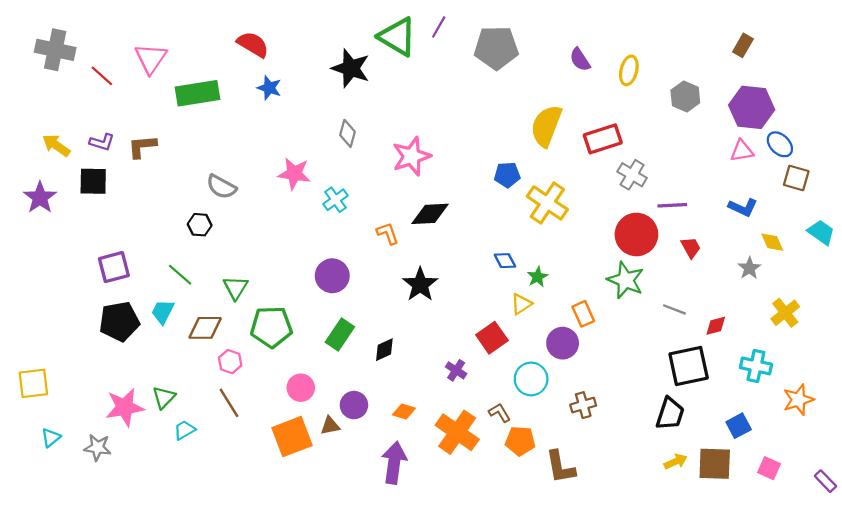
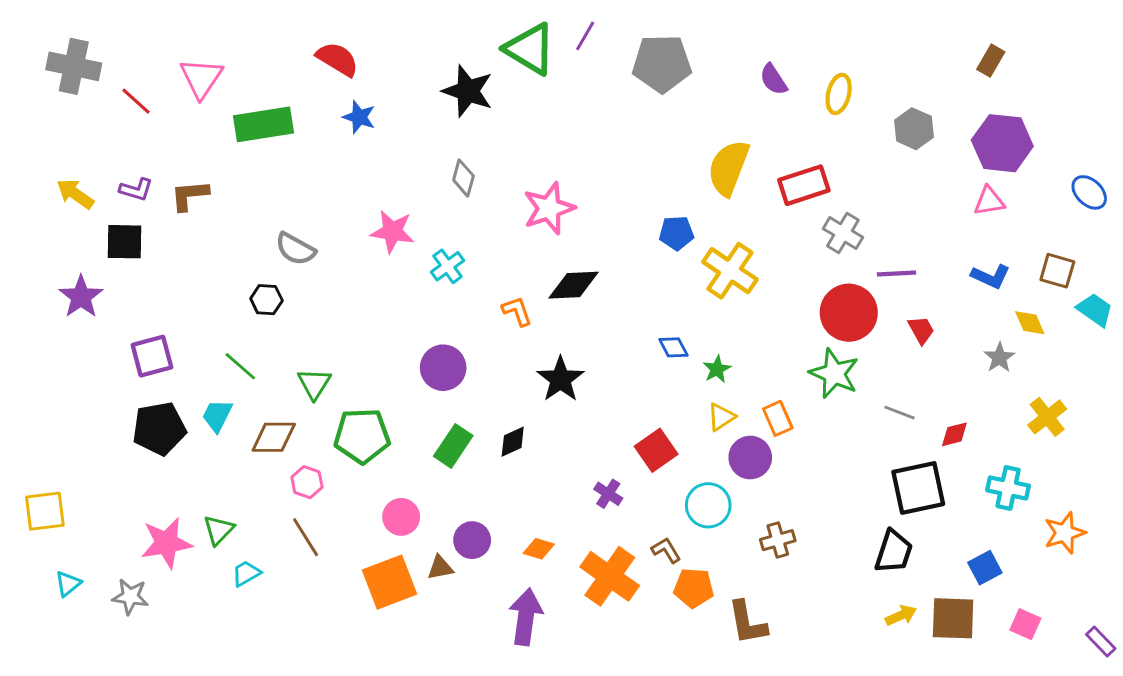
blue ellipse: (780, 144) -> (1089, 192), moved
brown square: (796, 178) -> (1057, 271), moved
purple star: (40, 198) -> (81, 297), moved
yellow triangle: (521, 304) -> (721, 417), moved
black diamond: (384, 350) -> (513, 442), moved

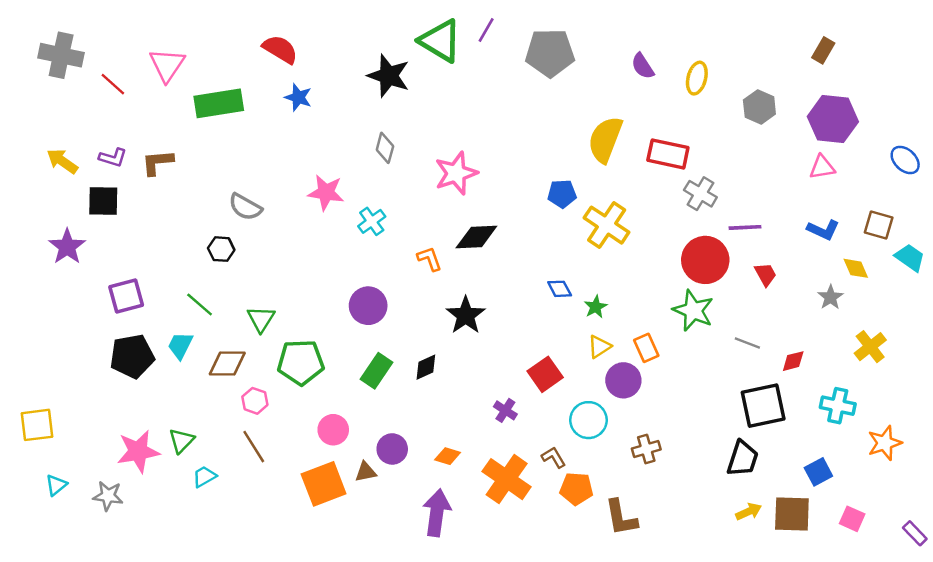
red rectangle: (804, 185) -> (668, 154), turned 30

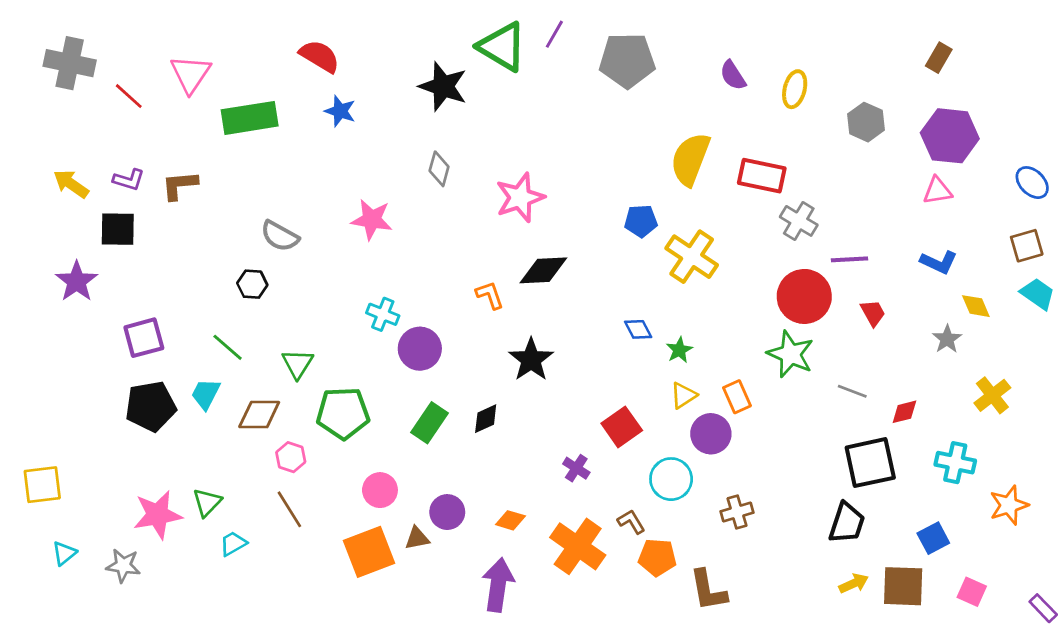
cyan cross: (372, 221) -> (383, 314), moved, turned -32
brown square: (879, 225) -> (1027, 246), moved, turned -32

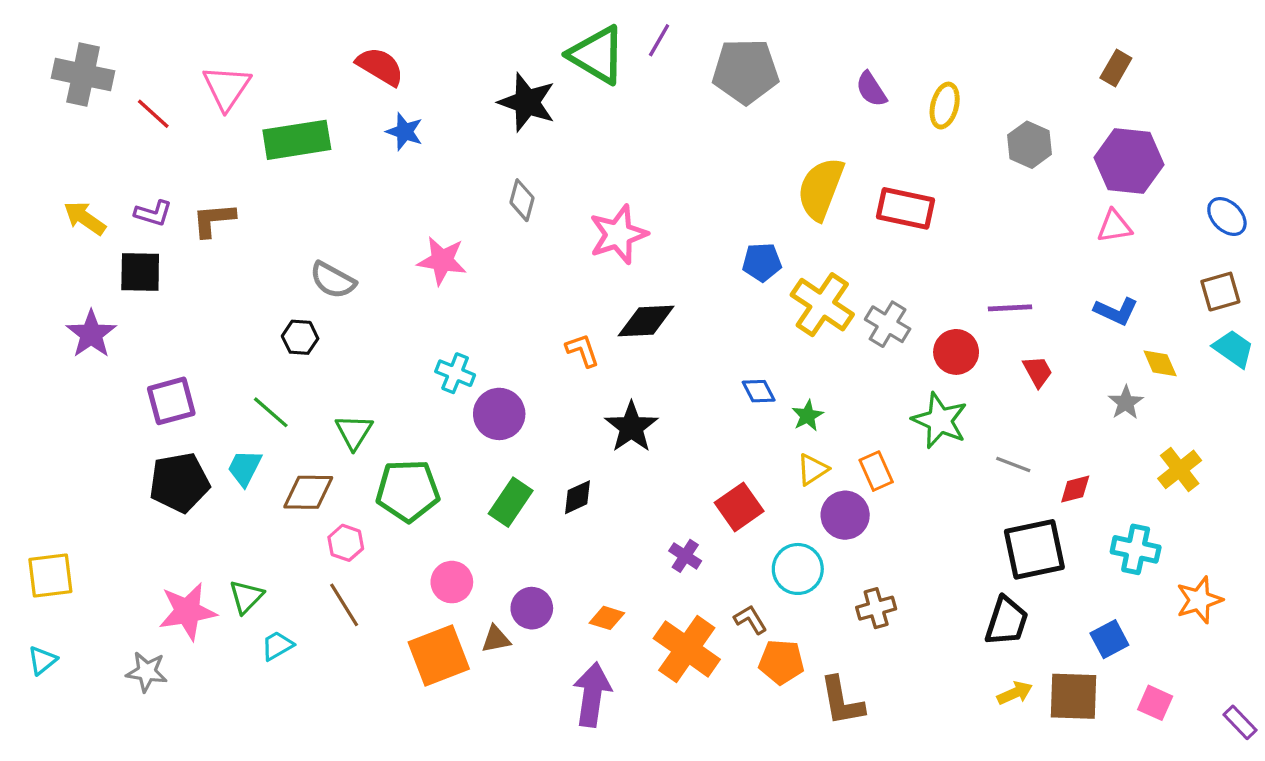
gray cross: (799, 221) -> (888, 324), moved
red circle: (804, 296) -> (956, 352), size x0.7
cyan triangle: (64, 553) -> (42, 660), moved

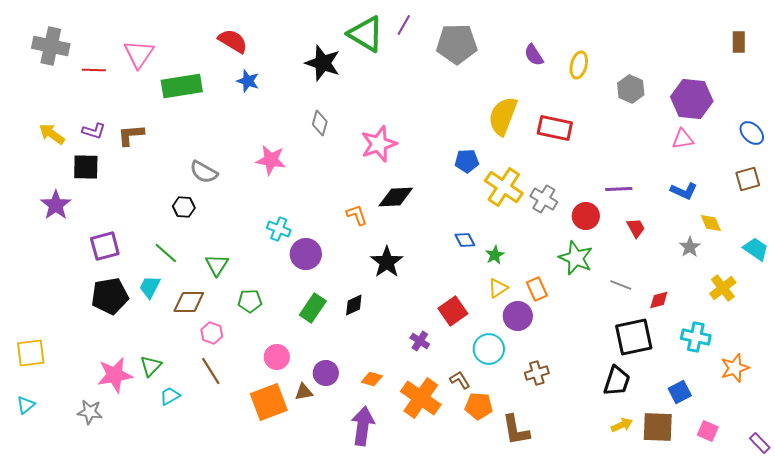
brown rectangle: (1116, 68) -> (739, 42), moved, turned -30
red line: (153, 114) -> (94, 70), turned -40
cyan trapezoid: (1233, 349) -> (756, 249), moved
green pentagon: (408, 491) -> (250, 301), size x0.6

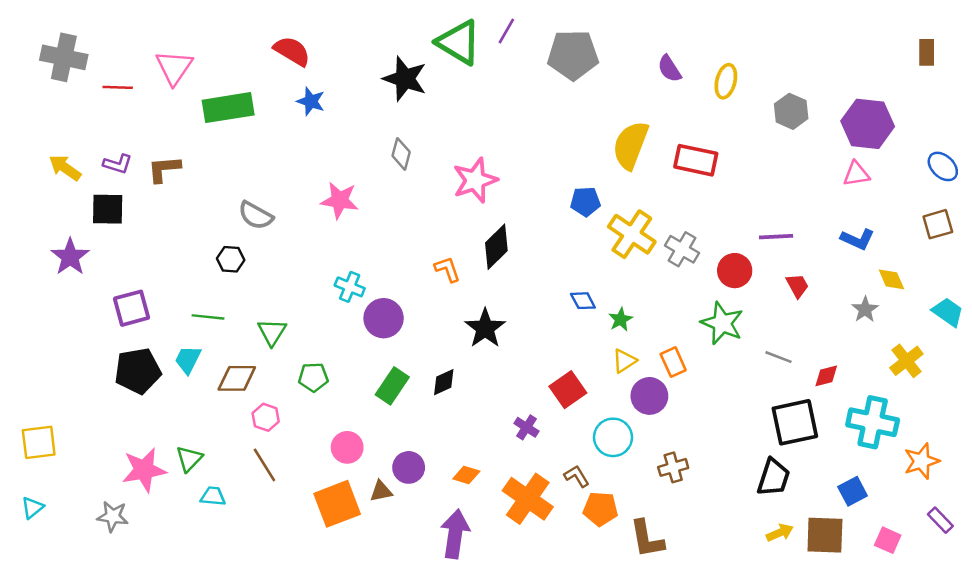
black diamond: (396, 197) -> (496, 247), turned -42
green line: (166, 253) -> (208, 317), turned -35
cyan cross: (696, 337) -> (873, 422), size x1.4
cyan trapezoid: (170, 396) -> (213, 496), turned 35
purple rectangle: (760, 443) -> (940, 520), moved

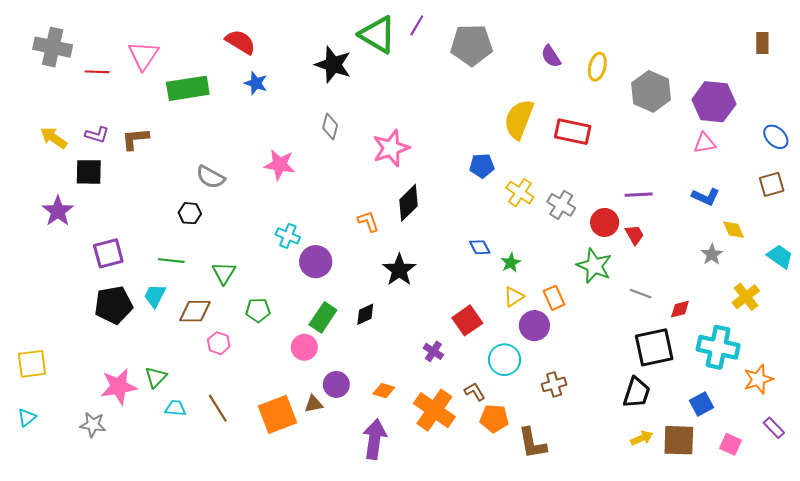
gray hexagon: (791, 111) -> (651, 91), size x1.4
yellow cross: (632, 234) -> (520, 193), size x0.7
red trapezoid: (797, 286) -> (634, 235), moved
pink circle: (347, 447) -> (304, 347), moved
brown line: (264, 465) -> (218, 408), moved

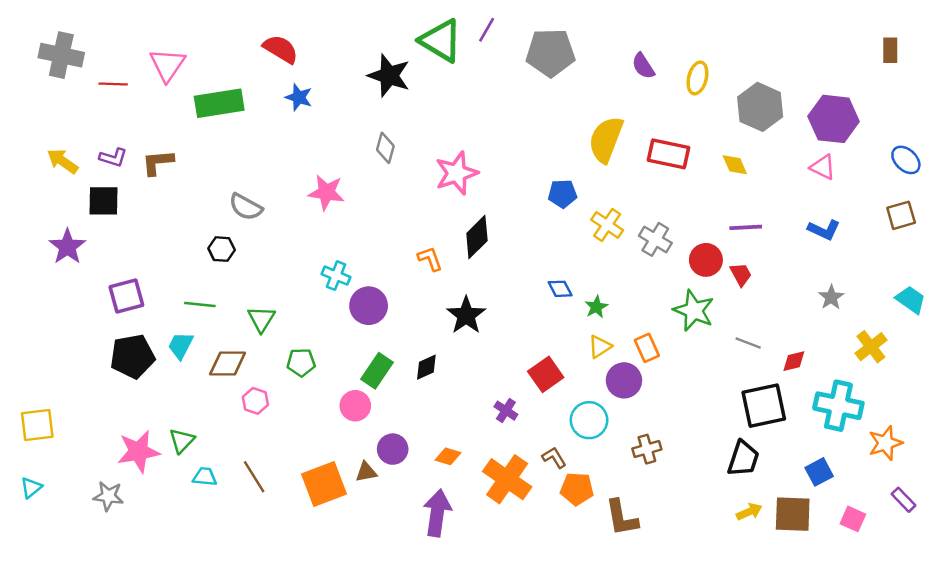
pink triangle: (705, 143) -> (823, 167), turned 35
yellow diamond: (734, 230) -> (735, 165), moved

